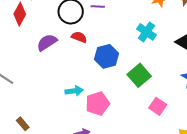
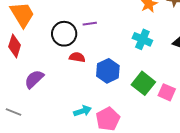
purple semicircle: (47, 42) -> (34, 79), moved
pink square: (158, 106) -> (167, 92), moved

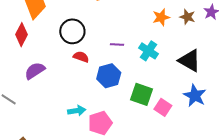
purple line: (90, 24) -> (117, 45), moved
green square: (143, 83) -> (142, 94), turned -30

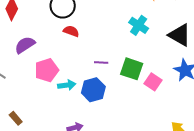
purple line: (117, 45) -> (101, 63), moved
blue hexagon: (109, 76) -> (93, 90), moved
pink pentagon: (100, 123) -> (47, 70), moved

